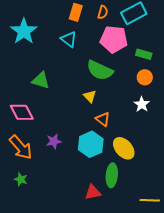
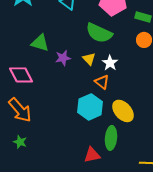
white star: (142, 104) -> (110, 63), moved
purple star: (54, 141) -> (63, 58), moved

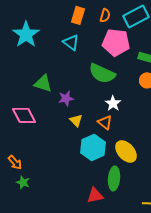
yellow triangle: (89, 59) -> (76, 120), moved
orange arrow: (20, 110) -> (15, 162), moved, size x0.6

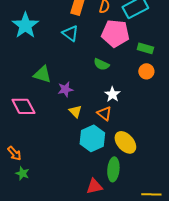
green semicircle: (102, 73) -> (101, 64), size x0.6

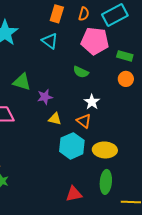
yellow triangle: (75, 111) -> (55, 119), turned -32
yellow ellipse: (125, 142) -> (105, 150), turned -45
green ellipse: (113, 169) -> (106, 182), moved

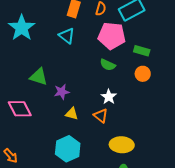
green semicircle: (81, 72) -> (108, 65), moved
cyan hexagon: (72, 146) -> (68, 149), moved

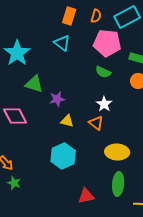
cyan star: (22, 28) -> (17, 53), moved

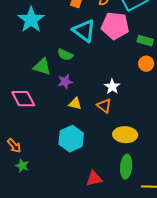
cyan triangle: (62, 43) -> (84, 31), moved, size x1.4
cyan star: (17, 53) -> (31, 20), moved
green semicircle: (103, 72) -> (65, 55), moved

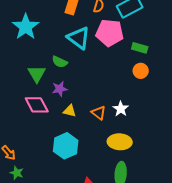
green triangle: (42, 67) -> (37, 74), turned 42
white star: (112, 87) -> (121, 109), moved
pink diamond: (23, 99) -> (37, 105), moved

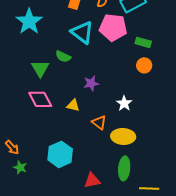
purple star: (60, 89) -> (91, 83), moved
orange triangle: (99, 113) -> (99, 122), moved
cyan hexagon: (66, 146) -> (60, 154), moved

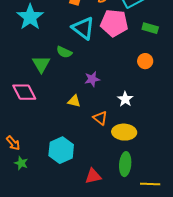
green rectangle: (143, 42) -> (150, 28), moved
pink diamond: (40, 99) -> (24, 92), moved

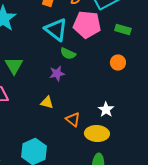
green semicircle: (64, 52) -> (68, 54), moved
purple star: (92, 79) -> (57, 74), moved
white star: (125, 99) -> (106, 110), moved

